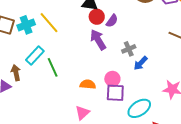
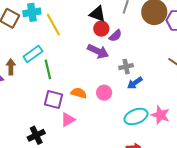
cyan cross: (26, 25) -> (32, 12), moved
purple arrow: (98, 40) -> (98, 51), turned 135
purple square: (115, 93) -> (54, 99), moved
cyan ellipse: (139, 108) -> (136, 116), moved

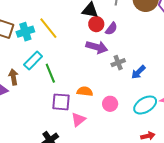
cyan cross: (32, 12) -> (25, 32), moved
gray cross: (126, 67) -> (118, 63), moved
pink circle: (104, 93) -> (110, 104), moved

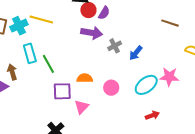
yellow line: (48, 28) -> (41, 20), turned -30
cyan rectangle: (33, 61) -> (30, 53), turned -54

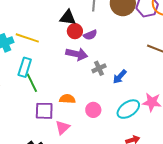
purple semicircle: (104, 13) -> (90, 35), turned 32
cyan rectangle: (30, 53) -> (25, 67), moved, turned 30

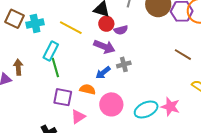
yellow line: (27, 38) -> (71, 28), moved
blue arrow: (120, 77) -> (103, 73), moved
pink circle: (93, 110) -> (111, 104), size x1.5

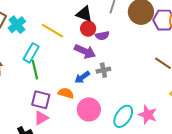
cyan cross: (35, 24) -> (17, 25), turned -30
cyan ellipse: (146, 110) -> (123, 116), turned -35
pink triangle: (78, 117) -> (41, 118), moved

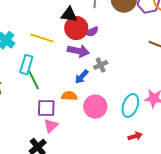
red circle: (88, 29) -> (76, 28), size x1.5

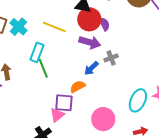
purple semicircle: (92, 32) -> (104, 24), turned -96
orange semicircle: (69, 96) -> (78, 87), turned -35
pink circle: (95, 107) -> (103, 119), moved
purple square: (46, 108) -> (64, 103), moved

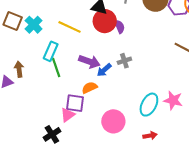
purple arrow: (90, 42) -> (89, 62), moved

